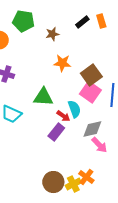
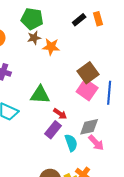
green pentagon: (23, 21) -> (32, 19), moved
brown star: (52, 34) -> (34, 38), moved
orange star: (62, 63) -> (51, 47), moved
cyan semicircle: (74, 109) -> (71, 143), moved

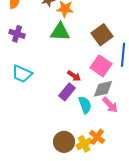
pink square: (87, 90) -> (101, 66), moved
green triangle: (40, 95) -> (60, 32), moved

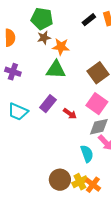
purple rectangle: (67, 92) -> (48, 104), moved
cyan semicircle: (85, 105) -> (87, 154), moved
orange cross: (97, 137) -> (93, 185), moved

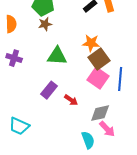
orange star: (61, 47) -> (91, 43), moved
pink square: (97, 104) -> (98, 78), moved
cyan trapezoid: (18, 112) -> (19, 126), moved

